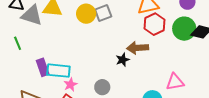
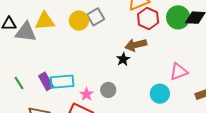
green line: (18, 43) -> (19, 83), moved
pink star: (70, 85) -> (87, 94), moved

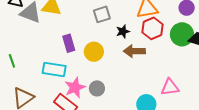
yellow circle: (79, 21) -> (94, 52), moved
black star: (123, 59) -> (123, 31), moved
purple rectangle: (46, 81) -> (69, 43), moved
pink star: (87, 94) -> (75, 87), size x1.5

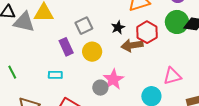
gray square: (102, 14) -> (84, 26), moved
red hexagon: (153, 28) -> (147, 32), moved
cyan rectangle: (54, 70) -> (55, 75), size x0.6
pink star: (75, 87) -> (113, 79), moved

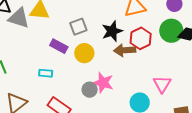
black star: (118, 27) -> (112, 31), size x1.5
purple rectangle: (66, 47) -> (59, 46), turned -42
pink triangle: (172, 76) -> (162, 84), turned -48
pink star: (113, 79) -> (103, 83), turned -30

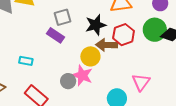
purple rectangle: (59, 46) -> (55, 35), moved
yellow circle: (84, 53) -> (90, 56), moved

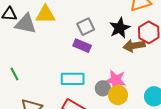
yellow circle: (90, 56) -> (118, 95), moved
cyan rectangle: (26, 61) -> (73, 79), moved, size x1.6

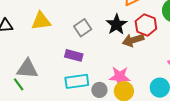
gray triangle: (26, 24) -> (27, 69), moved
purple rectangle: (82, 46) -> (74, 55), moved
gray circle: (103, 88) -> (99, 90), moved

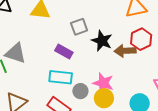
black star: (117, 24) -> (102, 41), moved, turned -30

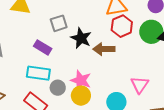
red hexagon: (141, 39) -> (122, 26), moved

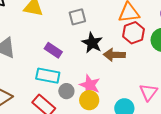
gray square: (59, 23) -> (77, 17), moved

